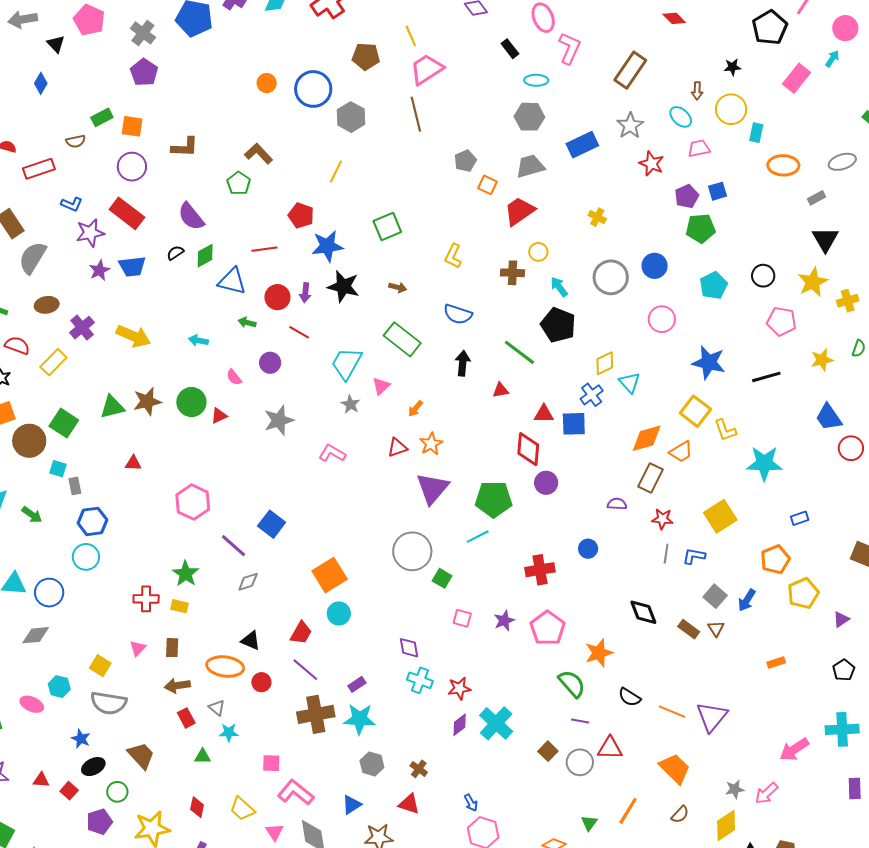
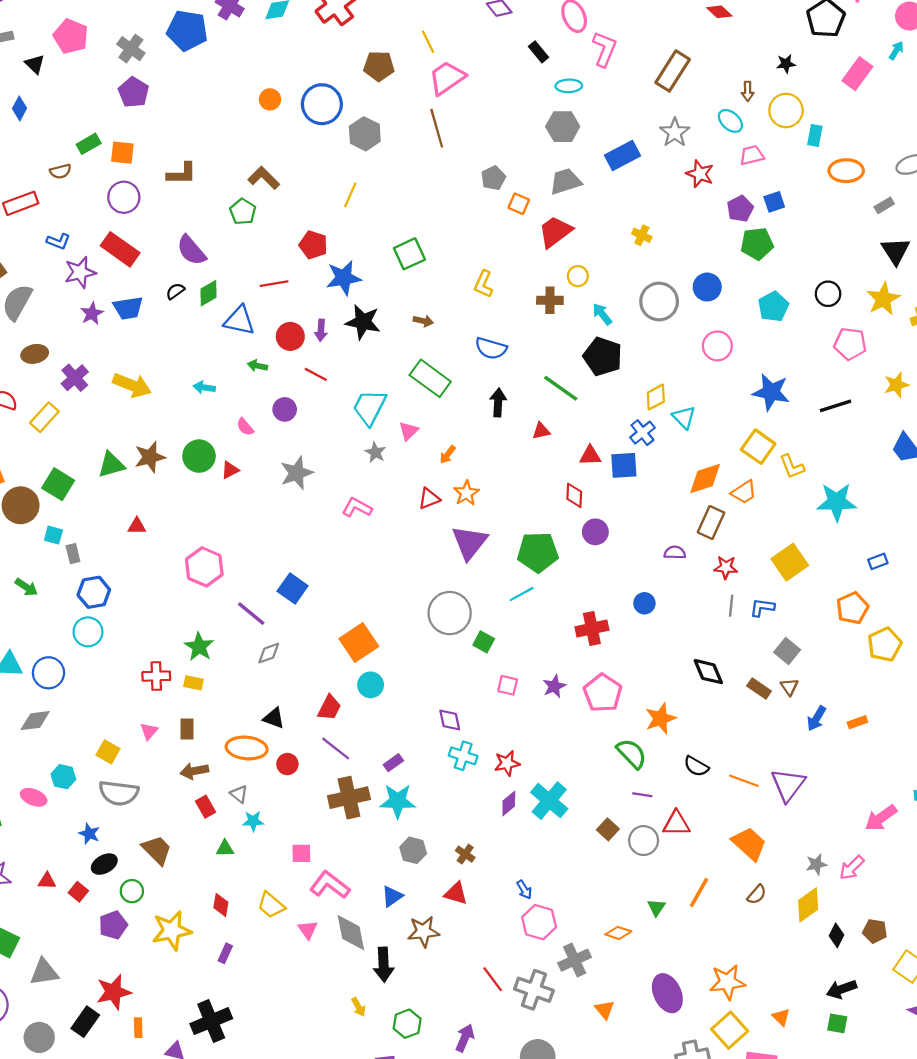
red diamond: (528, 449) -> (574, 495), size x0.7
blue arrow: (747, 600) -> (817, 718), moved

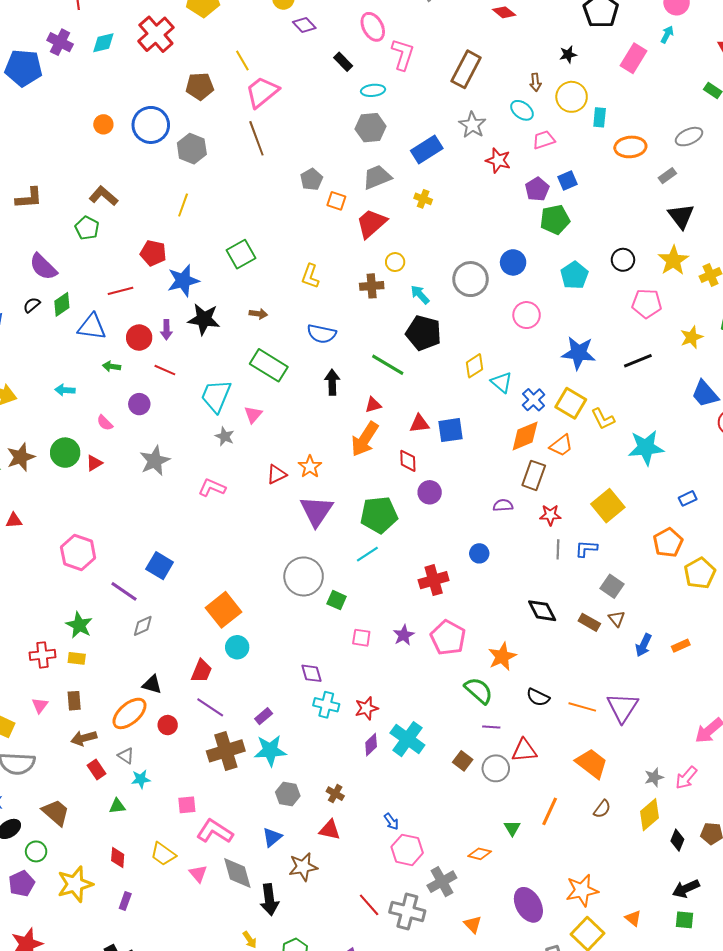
yellow cross: (642, 235) -> (423, 199), moved
blue cross: (642, 433) -> (534, 400), moved
orange arrow: (448, 455) -> (365, 439), moved, size x2.0
orange ellipse: (247, 748) -> (129, 713), turned -42

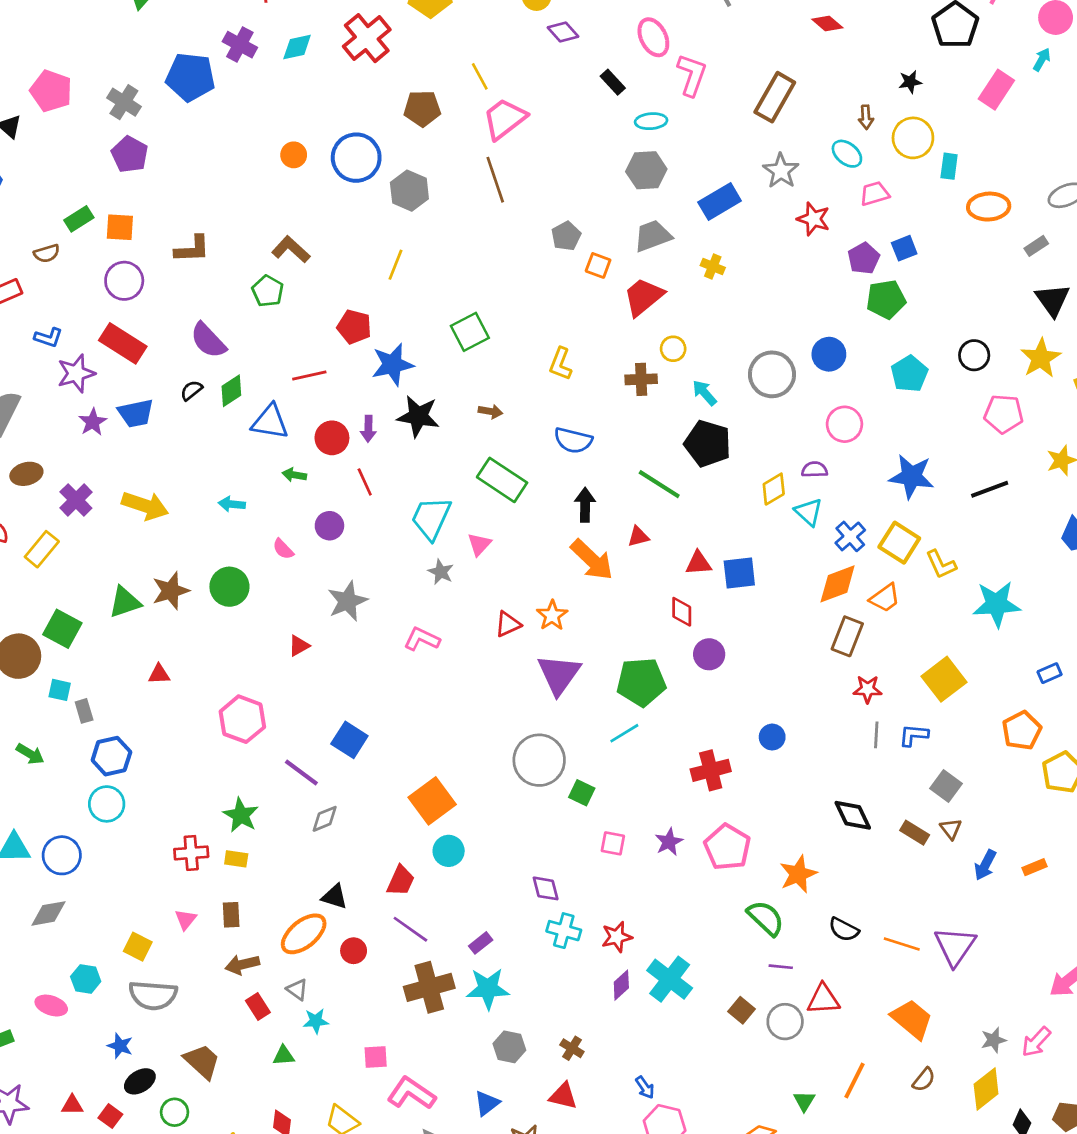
red line: (165, 370) -> (365, 482), turned 40
orange arrow: (365, 439) -> (592, 560), moved, turned -81
red triangle: (94, 463) -> (299, 646), moved
purple semicircle: (503, 505) -> (815, 470), moved

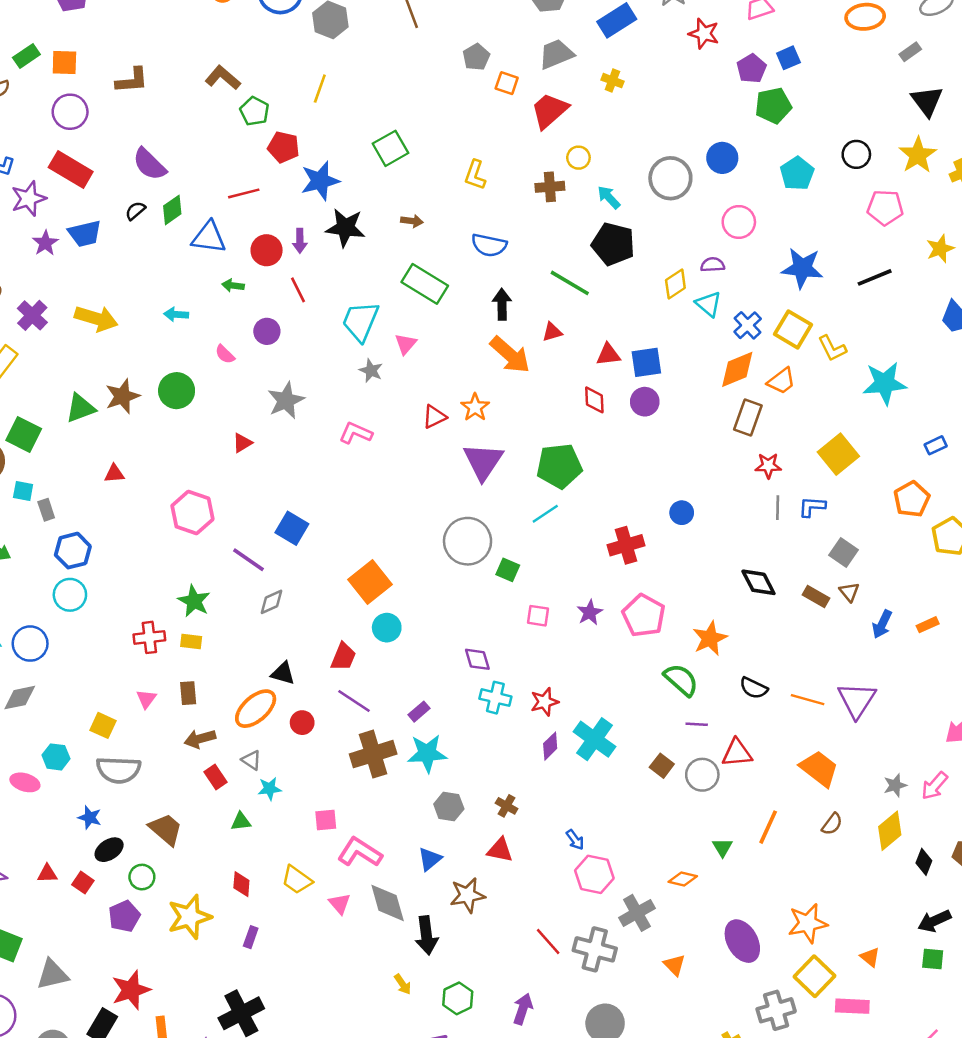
green pentagon: (268, 291) -> (254, 111), moved
purple circle: (709, 654) -> (645, 402), moved

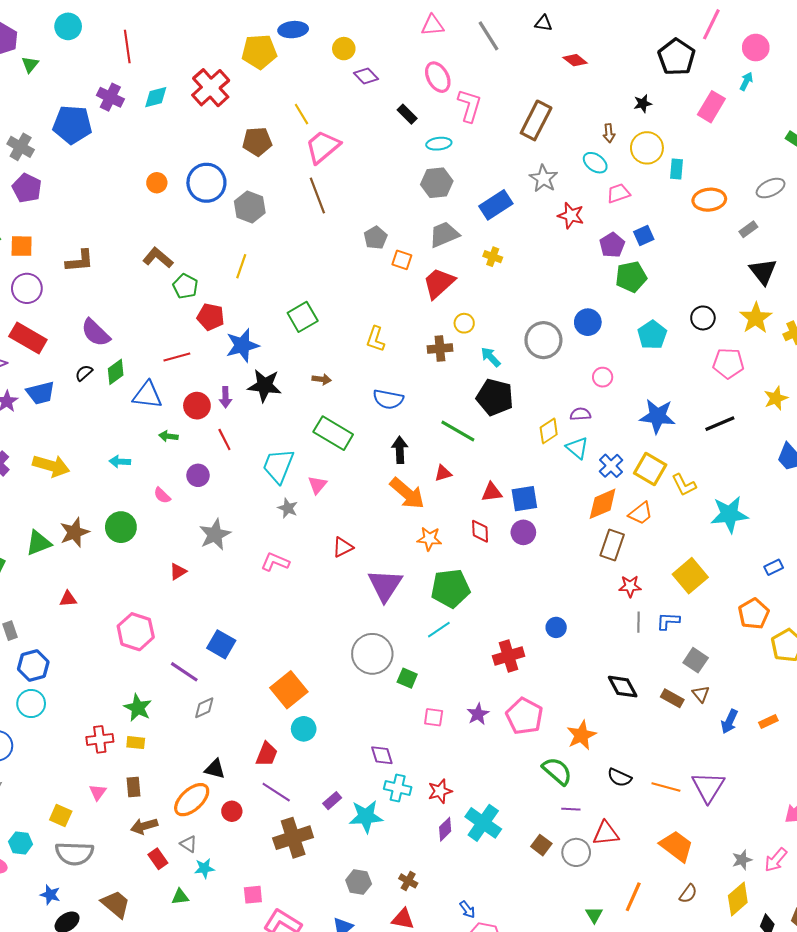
pink circle: (739, 222) -> (603, 377), size x0.7
orange star: (475, 407) -> (429, 539), moved, turned -30
cyan star: (427, 753) -> (366, 817), moved

